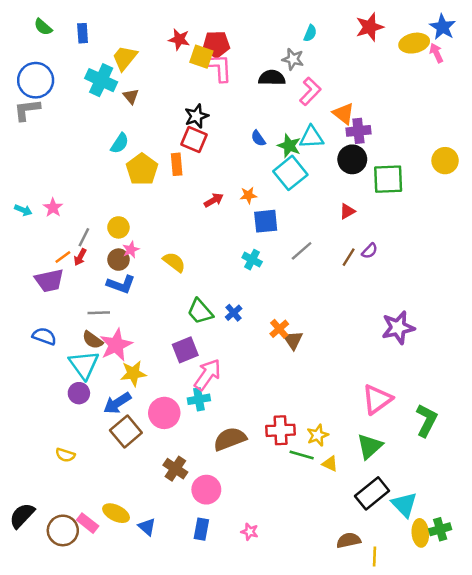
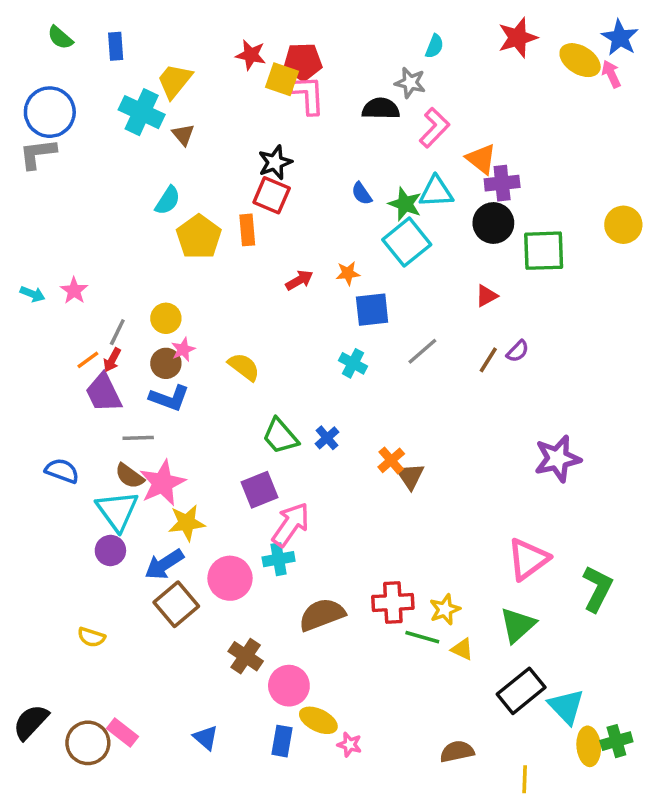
yellow ellipse: (414, 43) -> (580, 60), turned 44
purple trapezoid: (49, 281) -> (104, 393), moved, turned 76
yellow ellipse: (116, 513) -> (318, 720), moved
brown semicircle: (349, 540) -> (457, 752), moved

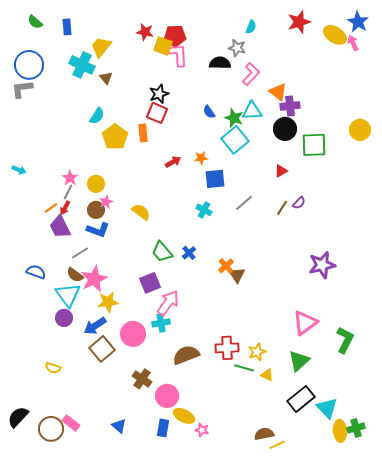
pink star: (74, 291) -> (70, 178), moved
gray line: (138, 438) -> (80, 253), turned -30
yellow line: (525, 779) -> (277, 445), moved, turned 63

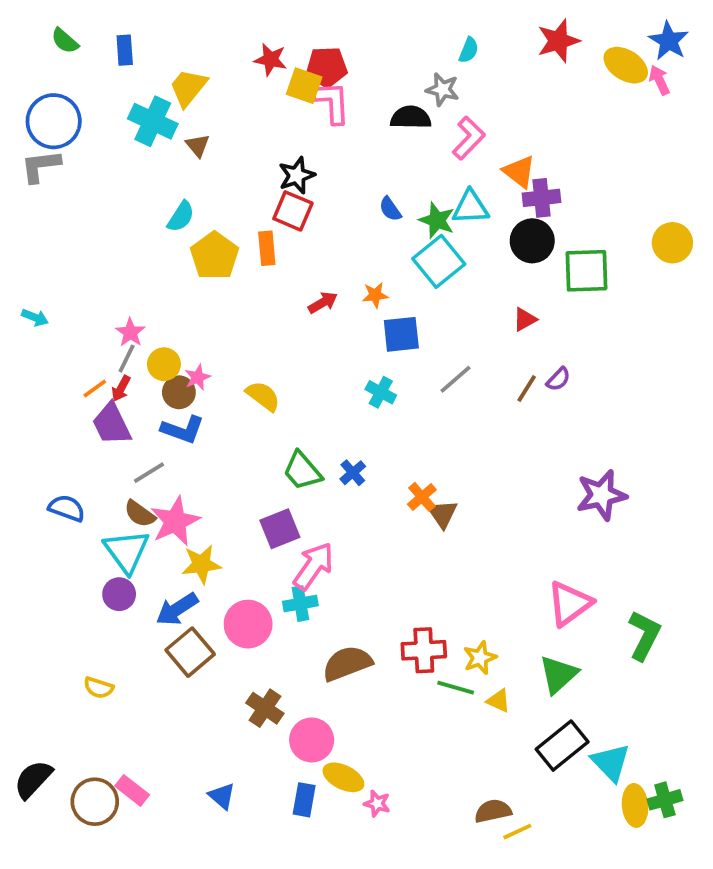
yellow circle: (96, 184) -> (164, 364), moved

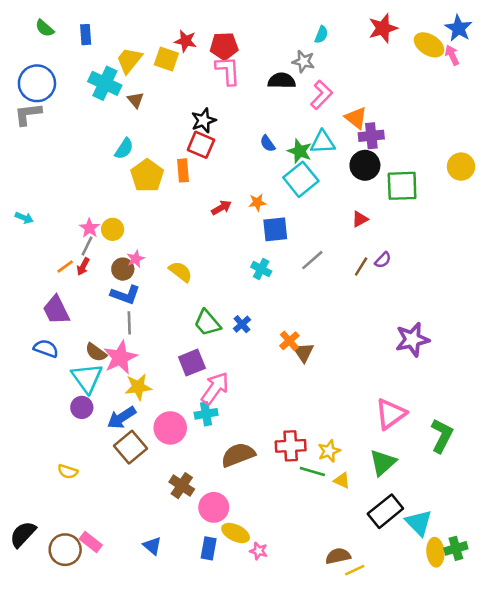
yellow square: (304, 86) -> (166, 59), moved
yellow circle: (164, 364) -> (113, 229), moved
purple trapezoid: (112, 424) -> (56, 310), moved
gray line: (149, 473) -> (129, 323), moved, turned -60

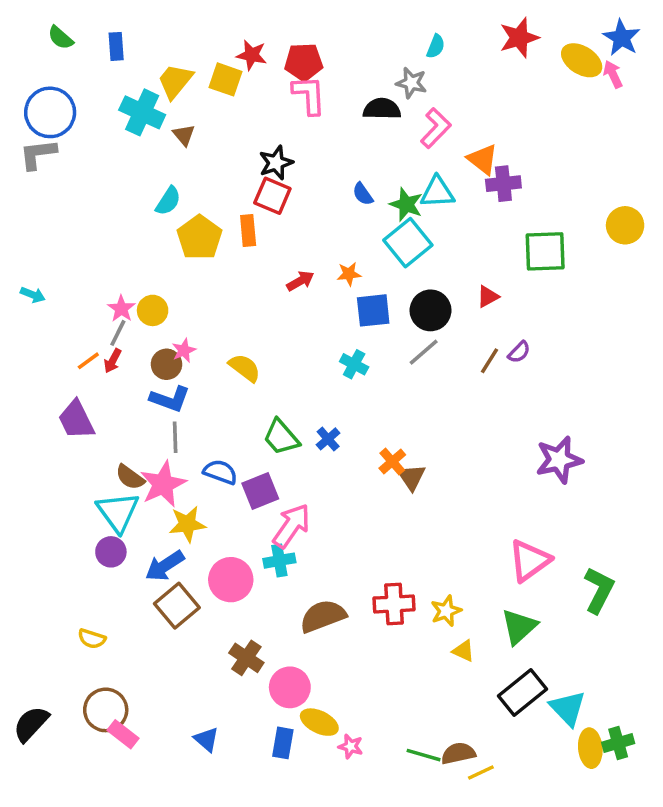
black circle: (365, 165) -> (431, 310), moved
blue semicircle: (46, 348) -> (220, 472), moved
green line: (312, 471) -> (424, 755), moved
brown circle: (65, 550) -> (106, 710), moved

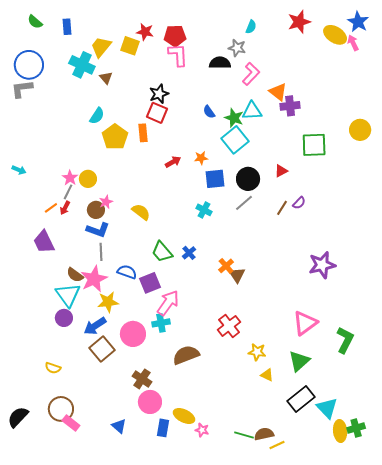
red cross: (394, 604) -> (229, 326), moved, turned -35
yellow star: (446, 611) -> (257, 352), turned 30
pink circle: (290, 687) -> (150, 402), moved

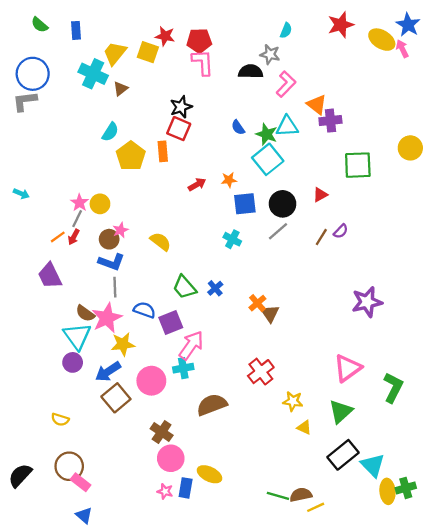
brown triangle: (106, 78) -> (121, 89), turned 32
blue triangle: (119, 426) -> (84, 515), moved
pink star: (202, 430) -> (165, 491), moved

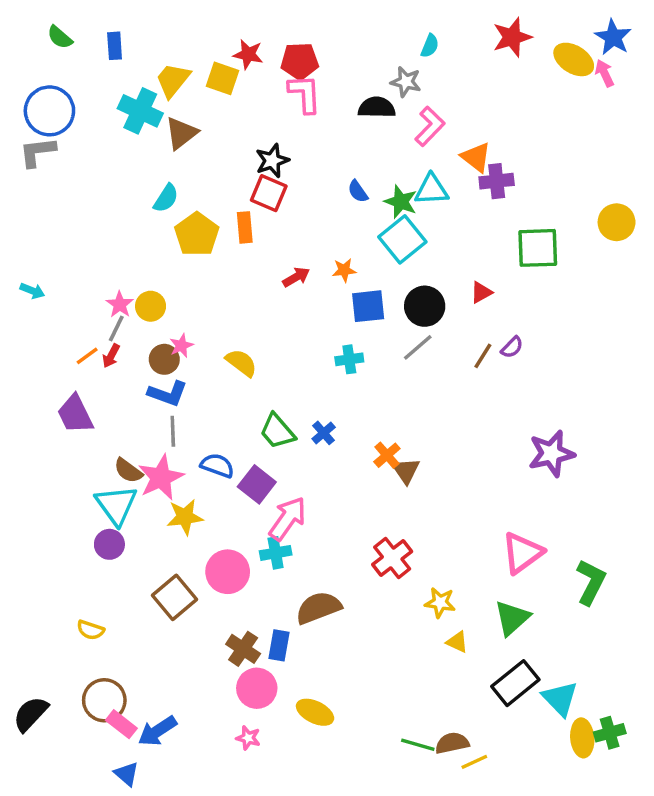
brown triangle: (121, 89) -> (181, 133), size x1.5
cyan cross: (232, 239) -> (349, 359), turned -36
purple square: (171, 323) -> (257, 484), turned -30
blue arrow: (108, 372) -> (157, 731), moved
blue rectangle: (186, 488) -> (279, 645), moved

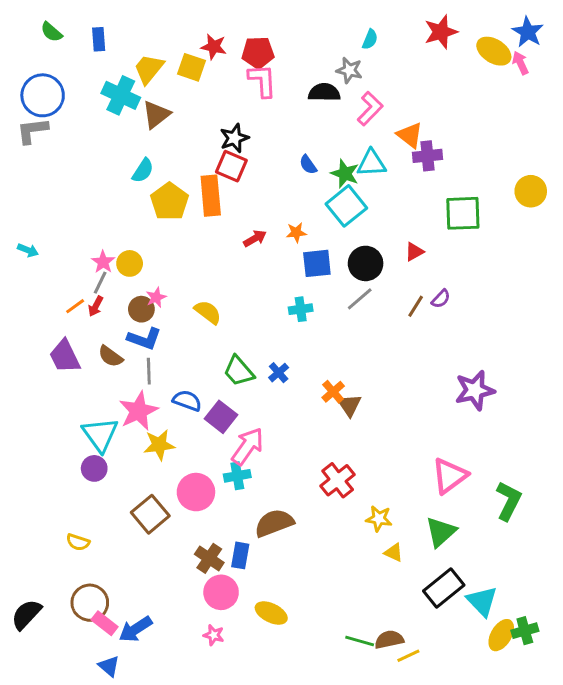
orange rectangle: (245, 227) -> (211, 196), size x1.5
brown semicircle: (128, 471) -> (110, 356), moved
yellow ellipse: (582, 738) -> (501, 635), turned 36

